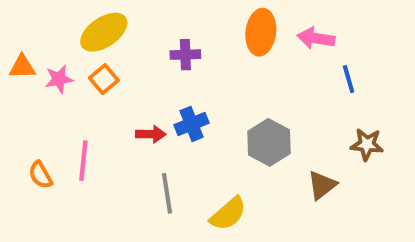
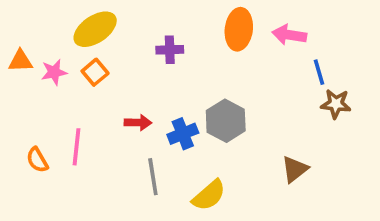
blue cross: (191, 124) -> (183, 134), moved
gray hexagon: (269, 142) -> (226, 121), moved
brown star: (367, 144) -> (336, 104), moved

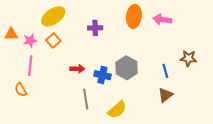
blue line: (319, 72) -> (165, 71), moved
blue cross: (183, 134) -> (102, 75), turned 35
pink line: (76, 147) -> (30, 66), moved

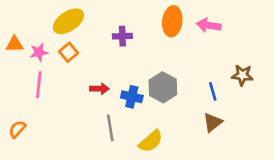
orange semicircle: (21, 90) -> (17, 129), moved, turned 72

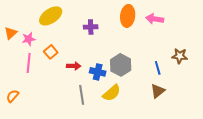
orange triangle: (15, 44) -> (11, 33), turned -40
orange square: (68, 52) -> (51, 52), moved
yellow semicircle: (151, 141) -> (112, 93), moved

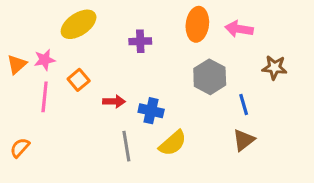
orange triangle: (11, 33) -> (17, 64), moved
brown star: (180, 56) -> (275, 68), moved
gray hexagon: (121, 65) -> (210, 77), moved

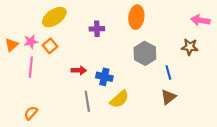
pink arrow: (239, 29) -> (200, 20), moved
orange square: (79, 80) -> (50, 46), moved
orange semicircle: (20, 148) -> (31, 113), moved

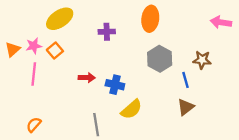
brown star: (190, 47) -> (202, 60), moved
gray line: (87, 101) -> (96, 125), moved

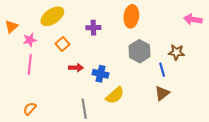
orange triangle: (13, 49) -> (11, 27), moved
orange square: (55, 51) -> (63, 44), moved

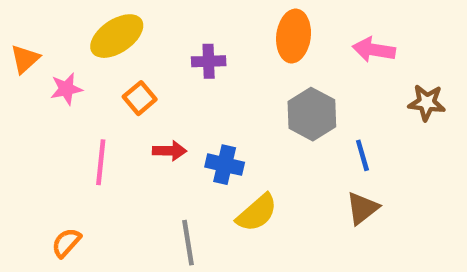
pink arrow: (193, 19) -> (374, 50), moved
brown star: (176, 52) -> (427, 103), moved
pink line: (30, 65) -> (101, 162), moved

